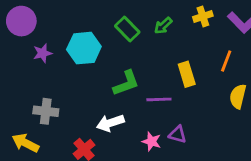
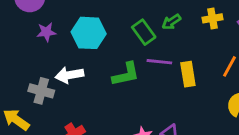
green rectangle: (127, 29) -> (144, 32), moved
purple line: (159, 99) -> (159, 62), moved
white arrow: (110, 123) -> (69, 75), moved

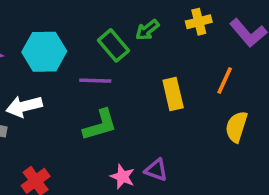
purple line: (159, 62) -> (95, 81), moved
green L-shape: (126, 74) -> (100, 125), moved

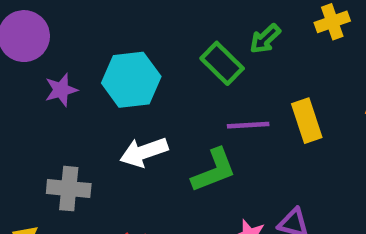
purple line: (95, 81) -> (248, 125), moved
white arrow: (24, 106) -> (144, 152), moved

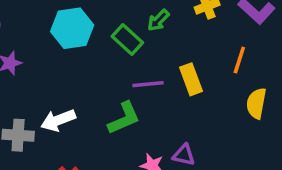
cyan hexagon: (131, 80) -> (72, 28), moved
white arrow: (144, 152) -> (58, 120), moved

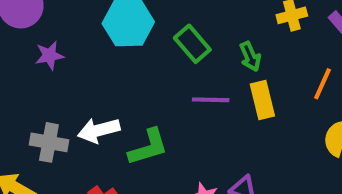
green arrow: (158, 20) -> (250, 57), moved, turned -75
green L-shape: (124, 118) -> (148, 147), moved

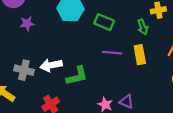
green rectangle: (192, 44) -> (104, 22), turned -30
green arrow: (250, 57) -> (143, 27), moved

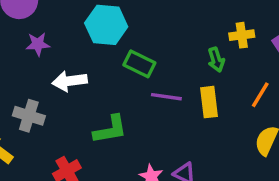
green rectangle: (104, 22) -> (139, 64), moved
white arrow: (51, 65) -> (70, 81), moved

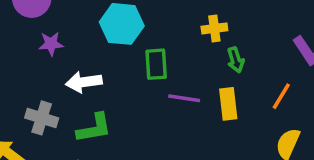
yellow cross: (242, 35) -> (214, 28), moved
green rectangle: (139, 64) -> (156, 64), turned 60
green L-shape: (110, 129) -> (94, 128), moved

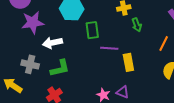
purple star: (51, 44) -> (33, 22), size x1.6
yellow rectangle: (228, 104) -> (128, 62), moved

